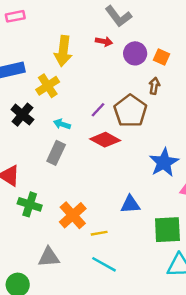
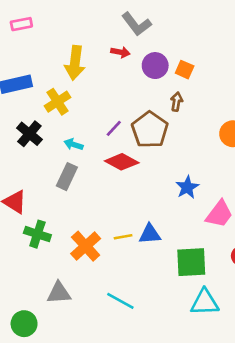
blue star: (164, 162) -> (187, 187), size x0.7
yellow line: (99, 233) -> (123, 237), moved

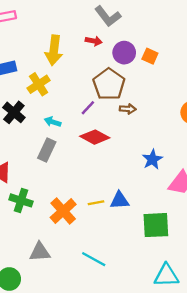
brown arrow: (177, 102) -> (128, 109), moved, turned 84
brown pentagon: (150, 130) -> (109, 84), moved
cyan triangle: (205, 302) -> (166, 275), moved

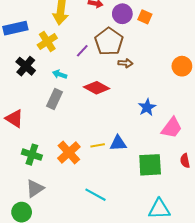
purple line: (88, 108) -> (82, 51), moved
green cross: (21, 200) -> (32, 155), moved
gray triangle: (40, 252) -> (35, 188), moved, turned -30

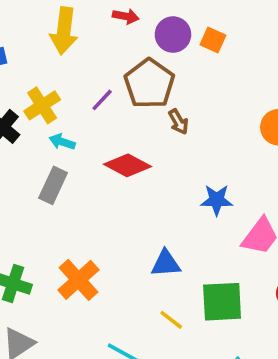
yellow cross: (47, 41) -> (42, 105), moved
brown arrow: (125, 63) -> (178, 122), turned 56
blue star: (147, 107) -> (217, 200), turned 30
yellow line: (98, 145) -> (171, 320), moved, turned 48

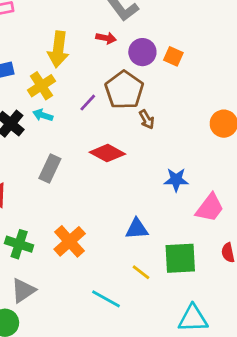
yellow cross: (42, 105) -> (41, 86), moved
cyan arrow: (62, 142) -> (43, 115), moved

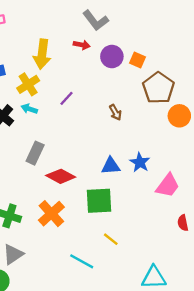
brown pentagon: (124, 90) -> (158, 88), moved
red diamond: (107, 153) -> (61, 176), moved
blue star: (176, 180) -> (140, 162), turned 30
blue triangle: (137, 229) -> (111, 166), moved
green square: (180, 258) -> (99, 201), moved

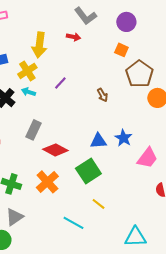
purple circle: (112, 57) -> (126, 22), moved
green square: (99, 201) -> (88, 171), turned -30

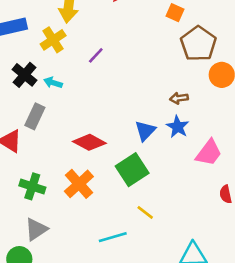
cyan arrow: (28, 92) -> (53, 83), moved
brown arrow: (102, 95) -> (179, 98), moved, turned 112
gray rectangle: (33, 130) -> (35, 116), moved
blue triangle: (98, 141) -> (145, 131), turned -42
cyan line: (73, 223) -> (113, 237), turned -45

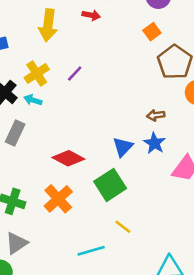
orange square: (175, 13) -> (152, 32), turned 30
yellow cross: (53, 40) -> (37, 73), moved

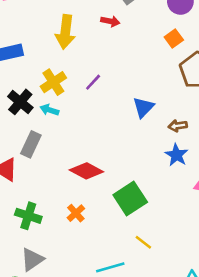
blue triangle: (123, 147) -> (143, 107), moved
orange cross: (58, 199) -> (76, 213), size x0.6

